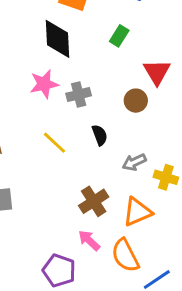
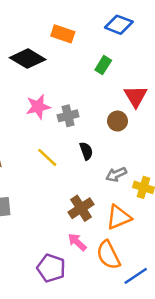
black diamond: (58, 39) -> (28, 59), moved, turned -56

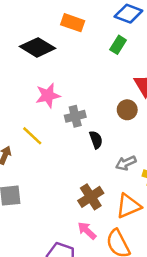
green rectangle: (103, 65) -> (118, 45), moved
gray cross: (68, 116) -> (75, 116), moved
yellow line: (47, 157) -> (32, 136), moved

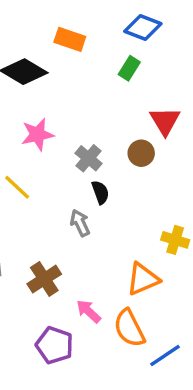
gray cross: (75, 116) -> (88, 158), moved, turned -36
gray arrow: (126, 163) -> (80, 223), moved, turned 90
brown cross: (91, 197) -> (44, 279), moved

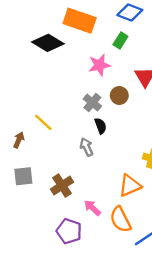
orange rectangle: (70, 39) -> (80, 21), size x1.5
pink star: (38, 135) -> (99, 65), moved
brown circle: (141, 153) -> (119, 95), moved

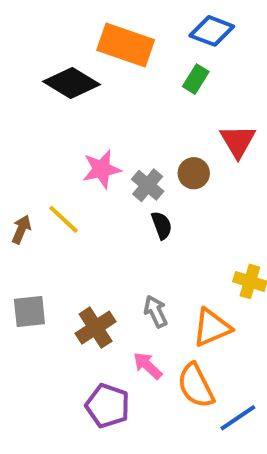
pink star: (99, 65) -> (102, 169), moved
brown arrow: (19, 140) -> (21, 229), moved
gray arrow: (87, 147) -> (156, 312), moved

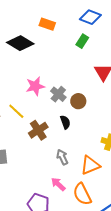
orange rectangle: (126, 45) -> (47, 24), size x0.6
brown circle: (194, 173) -> (78, 101), moved
black semicircle: (162, 225) -> (65, 122), moved
brown cross: (96, 328) -> (38, 130), moved

